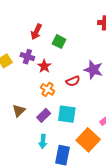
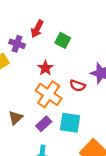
purple cross: (27, 57) -> (17, 44), moved
red semicircle: (73, 81) -> (78, 86), turned 40
orange cross: (48, 89) -> (49, 94), size x1.6

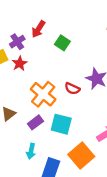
purple cross: (17, 44) -> (17, 42), turned 32
red star: (45, 68) -> (20, 64), moved

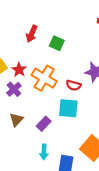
purple cross: (17, 42) -> (14, 89), moved
orange cross: (43, 94) -> (44, 78), moved
cyan square: (61, 124) -> (68, 108), moved

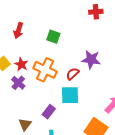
red arrow: (32, 34) -> (18, 30), moved
red semicircle: (73, 85) -> (73, 74), turned 128
brown triangle: (16, 120) -> (25, 124), moved

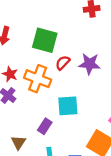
green square: (53, 37) -> (45, 40), size x1.6
red semicircle: (73, 74) -> (63, 63), moved

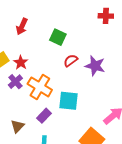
green square: (45, 40) -> (58, 37), size x0.7
orange cross: (38, 79) -> (40, 87), moved

